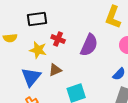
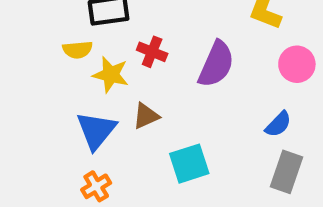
yellow semicircle: (10, 38) -> (78, 50), moved

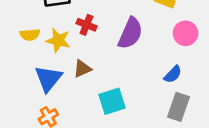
yellow semicircle: (78, 50) -> (30, 35), moved

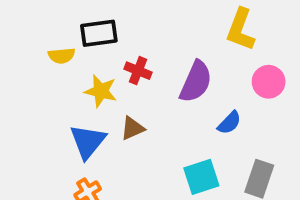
yellow semicircle: (30, 35) -> (62, 56), moved
blue semicircle: (173, 74) -> (229, 123), moved
cyan square: (112, 101) -> (201, 177), moved

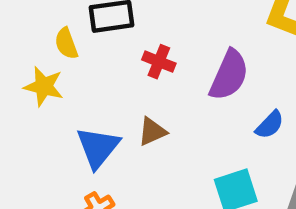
yellow semicircle: (62, 56) -> (66, 43), turned 75
yellow star: (101, 91) -> (44, 86), moved

